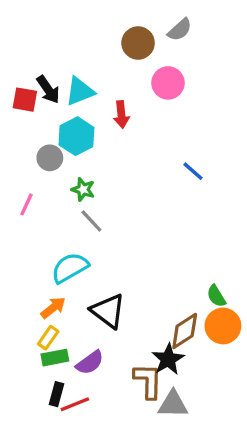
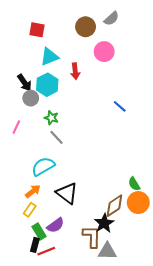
black arrow: (48, 90) -> (25, 83), moved
red square: (25, 100) -> (37, 30), moved
green rectangle: (55, 358) -> (39, 231), moved, turned 70

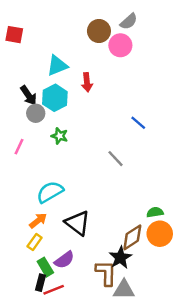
red square: (37, 30) -> (14, 35), moved
pink circle: (104, 52) -> (120, 45), moved
gray line: (57, 137) -> (116, 159), moved
green semicircle: (134, 184) -> (155, 212), turned 112

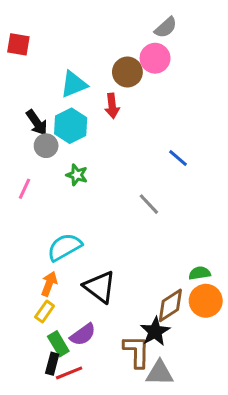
brown circle: (99, 31) -> (127, 72), moved
orange arrow: (38, 221) -> (49, 284), turned -30

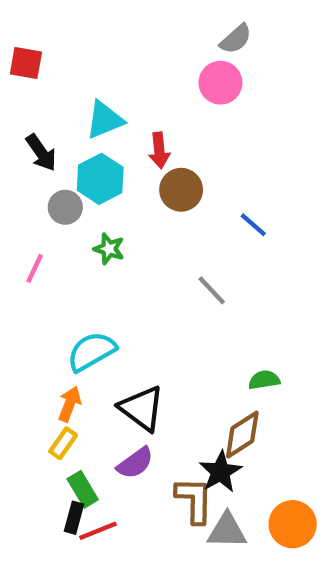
brown circle: (127, 72) -> (181, 190), moved
black arrow: (37, 123) -> (41, 153), moved
green semicircle: (200, 273) -> (264, 380), moved
orange circle: (206, 301) -> (293, 524), moved
purple semicircle: (83, 335) -> (135, 463), moved

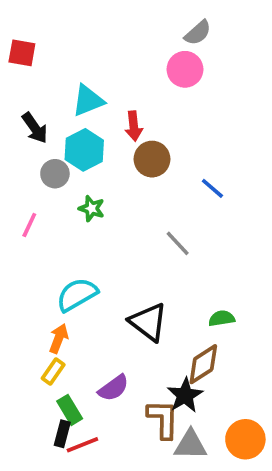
black triangle: (142, 408) -> (148, 322), moved

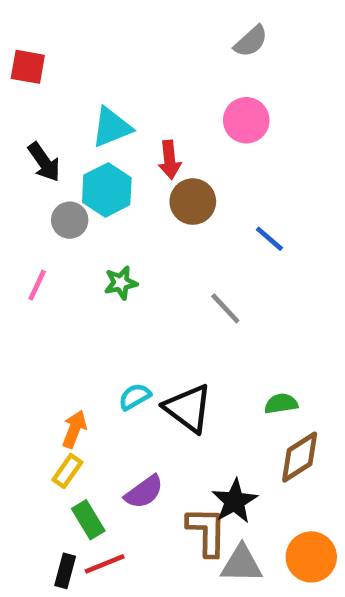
pink circle: (185, 69) -> (246, 120), moved
green star: (92, 209) -> (121, 283), moved, turned -30
cyan semicircle: (77, 295) -> (135, 397), moved, size x0.6
brown diamond: (203, 364) -> (300, 457), moved
black rectangle: (62, 434) -> (65, 571), moved

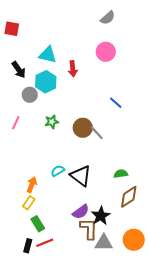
cyan triangle: (111, 127) -> (48, 55), turned 36
brown circle: (193, 202) -> (83, 128), moved
purple semicircle: (144, 492) -> (81, 212), moved

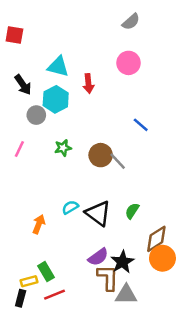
green semicircle: (121, 174) -> (132, 211), moved, turned -48
yellow rectangle: (29, 203) -> (29, 281), moved, turned 40
orange circle: (134, 240) -> (162, 258), moved
black rectangle: (28, 246) -> (21, 298), moved

